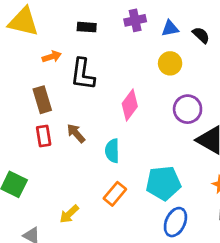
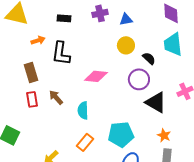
black semicircle: (201, 35) -> (149, 58), moved
pink diamond: (130, 105) -> (96, 76), turned 60

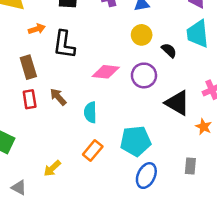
purple circle: (139, 79) -> (144, 75), moved
orange star: (164, 135) -> (204, 127), moved

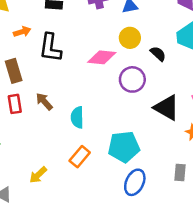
pink diamond: (106, 72) -> (102, 57), moved

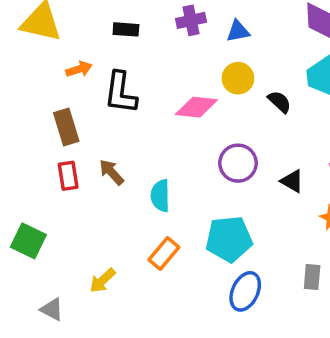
purple circle: (132, 79) -> (238, 163), moved
black triangle: (167, 108) -> (292, 181), size x0.6

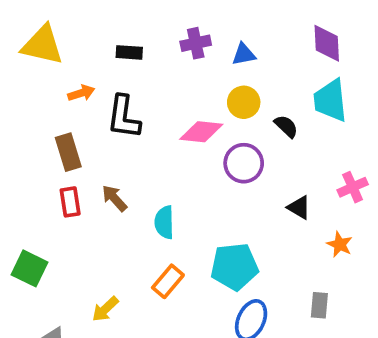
purple circle: (238, 163) -> (244, 163), moved

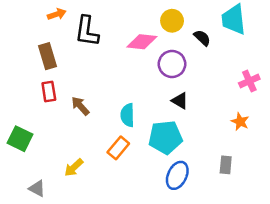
brown arrow: (114, 198) -> (80, 106), moved
black triangle: (299, 207) -> (180, 101), moved
cyan semicircle: (164, 222) -> (127, 115), moved

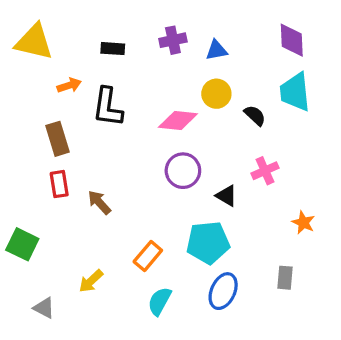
purple circle: (172, 64) -> (183, 171), moved
pink cross: (249, 81) -> (265, 171), moved
cyan semicircle: (127, 115) -> (160, 301), moved, turned 30

